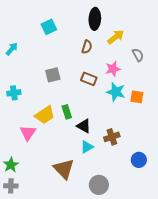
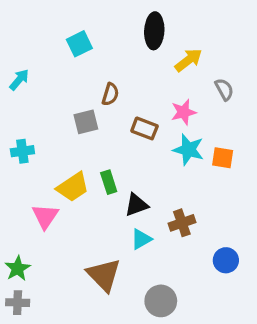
brown semicircle: (87, 47) -> (110, 94), moved
black triangle: (84, 126) -> (136, 205), turned -49

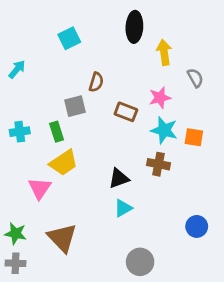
yellow arrow: (188, 60) -> (164, 52), turned -60
green rectangle: (109, 182) -> (57, 132), moved
brown cross: (182, 223) -> (158, 164), moved, turned 30
green star: (18, 268) -> (16, 234), turned -30
brown triangle: (104, 275) -> (62, 238), moved

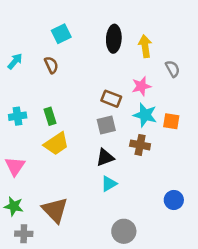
black ellipse: (134, 27) -> (114, 39), moved
brown semicircle: (96, 82) -> (51, 65), moved, turned -42
gray square: (75, 106) -> (106, 125), moved
pink triangle: (40, 188) -> (15, 166), moved
gray cross: (16, 263) -> (24, 234), moved

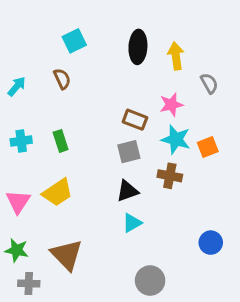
cyan arrow: (15, 61) -> (17, 86), moved
orange square: (171, 121) -> (208, 147), turned -30
yellow trapezoid: (56, 144) -> (58, 193), moved

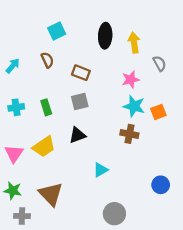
brown rectangle: (135, 120) -> (81, 73), moved
gray square: (129, 152) -> (80, 102), moved
black triangle: (127, 191) -> (77, 135), moved

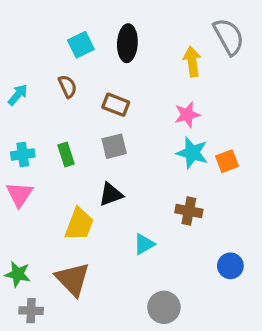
black ellipse: (105, 36) -> (127, 43), moved
gray semicircle: (159, 63) -> (229, 37), moved, size x1.6
brown cross: (129, 134) -> (189, 211), moved
yellow trapezoid: (44, 147) -> (79, 224), moved, turned -35
pink triangle: (14, 154) -> (19, 194), moved

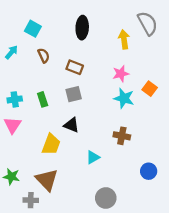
cyan square: (81, 45) -> (33, 29), moved, turned -35
cyan arrow: (18, 95) -> (11, 52), moved
orange square: (227, 161) -> (150, 89), moved, turned -32
black triangle: (111, 194) -> (71, 125), turned 42
gray cross: (31, 311) -> (31, 200), moved

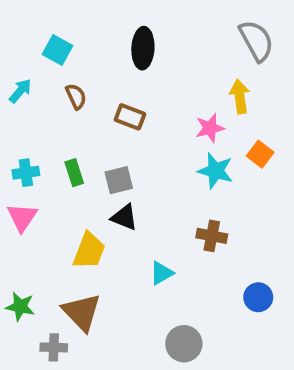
yellow arrow: (124, 39) -> (240, 96), moved
gray square: (74, 94) -> (119, 180), moved

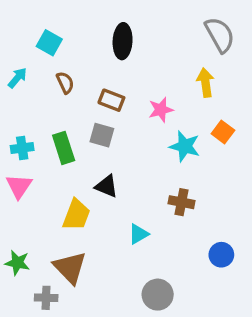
pink star: (210, 128) -> (161, 110), moved
green rectangle: (74, 173) -> (64, 148), size x1.4
gray square: (119, 180) -> (102, 135), moved, turned 30

